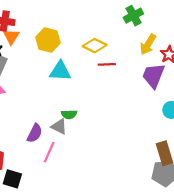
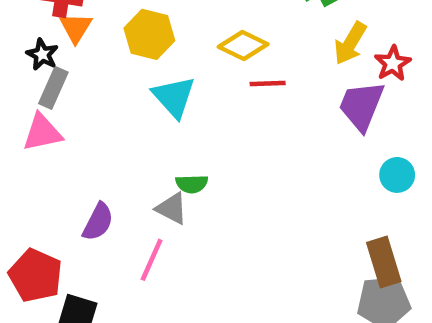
cyan triangle: (60, 71) -> (174, 97), turned 45
purple semicircle: (35, 133) -> (98, 222), moved

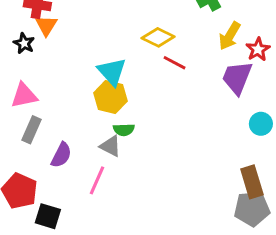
yellow hexagon: (149, 34) -> (110, 97), moved
red line: (268, 83) -> (174, 63), turned 30
gray rectangle: (53, 88) -> (31, 130), moved

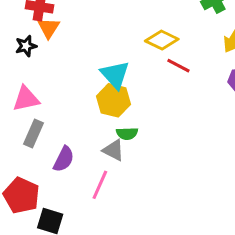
black star: (24, 43) -> (26, 46), turned 30

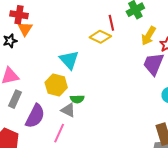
red line: (178, 66) -> (111, 23), moved, turned 49
yellow hexagon: (113, 100) -> (56, 85), moved
purple semicircle: (64, 159) -> (35, 116), size x1.4

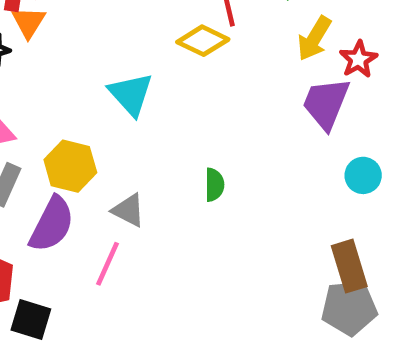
yellow hexagon: (56, 85) -> (70, 166), moved
green semicircle: (77, 99) -> (214, 185), moved, turned -88

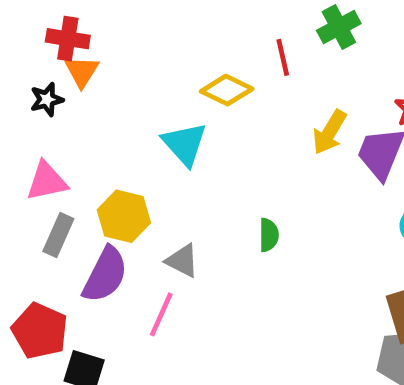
yellow arrow: (314, 38) -> (329, 132), moved
yellow diamond: (203, 41) -> (227, 90), moved

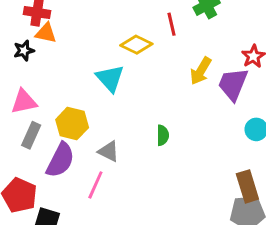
orange triangle: (82, 71) -> (46, 33), turned -50

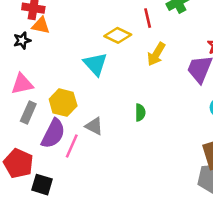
yellow arrow: (201, 71) -> (156, 54), moved
pink line: (95, 185) -> (72, 146), moved

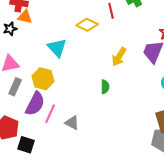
yellow arrow: (156, 54) -> (119, 57), moved
cyan triangle: (95, 64) -> (57, 48), moved
gray triangle: (94, 126) -> (72, 123), moved

